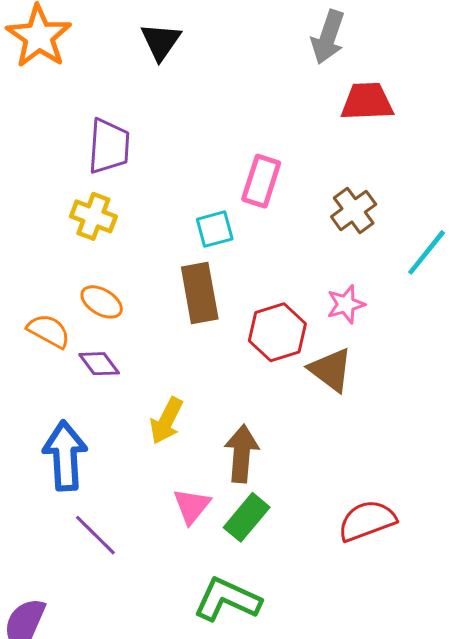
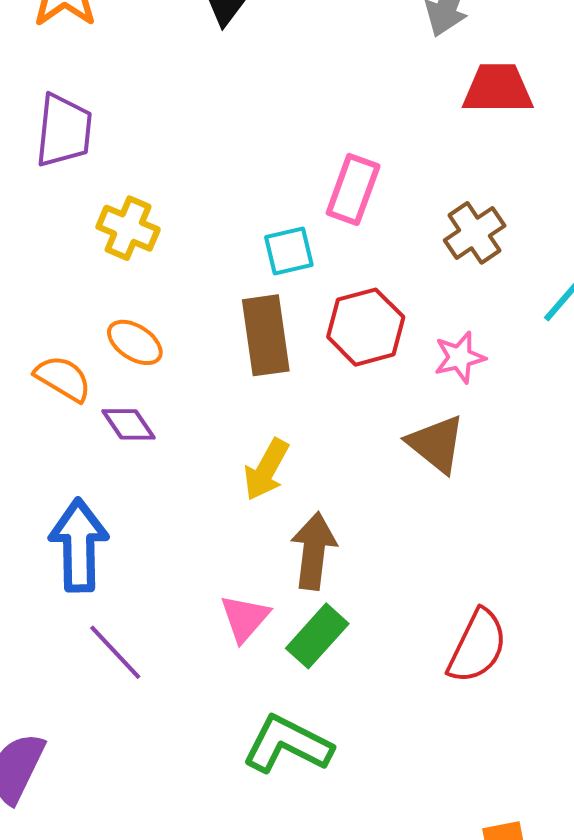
purple trapezoid: (109, 146) -> (64, 131), moved
red hexagon: (277, 332) -> (366, 327), moved
yellow arrow: (166, 421) -> (266, 470), moved
red semicircle: (367, 521) -> (477, 646), turned 134

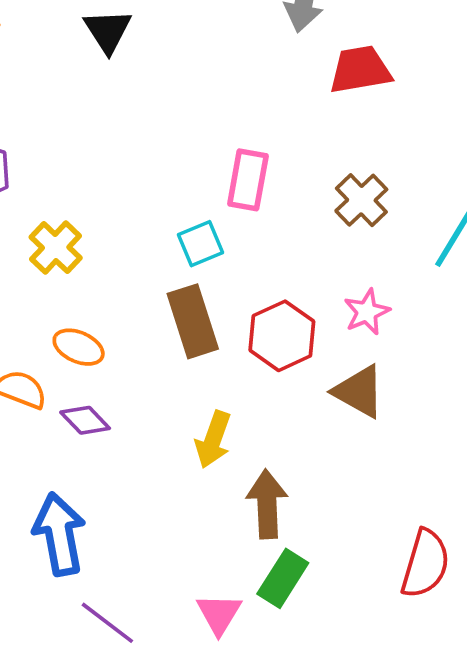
yellow cross: (128, 228) -> (56, 247), turned 30
red hexagon: (366, 327) -> (282, 336), moved
pink triangle: (245, 618) -> (219, 614), moved

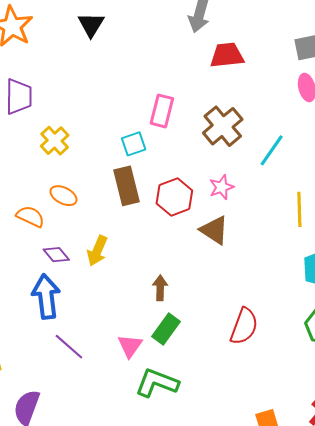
brown cross: (361, 200) -> (223, 126), size x1.4
purple diamond: (85, 420) -> (56, 255), moved
yellow arrow: (213, 440) -> (97, 251), moved
brown arrow: (267, 504) -> (160, 288), size x0.7

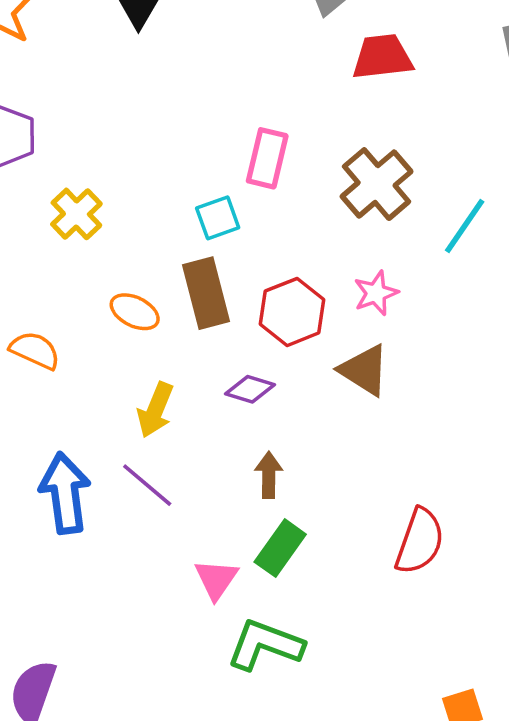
orange ellipse: (63, 196) -> (135, 312), moved
purple diamond: (56, 255) -> (250, 389), moved, turned -32
purple line: (69, 347) -> (147, 485), moved

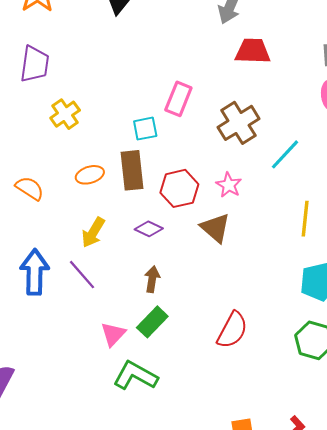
pink star: (376, 293) -> (229, 185), turned -30
orange ellipse: (135, 312) -> (90, 175), turned -52

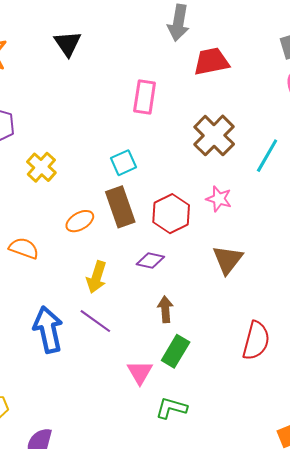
pink rectangle: (178, 99) -> (145, 97), moved
brown triangle: (215, 228) -> (228, 260), moved, turned 40
green L-shape: (135, 376) -> (171, 408), size x0.7

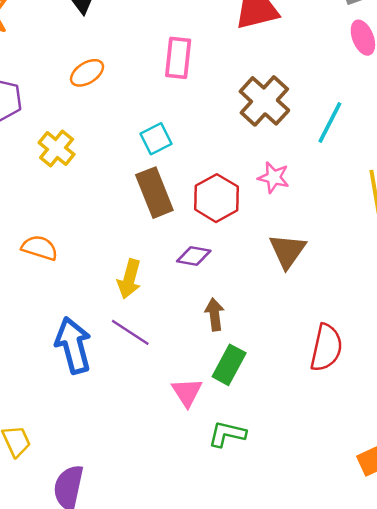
orange ellipse: (80, 221) -> (87, 73), moved

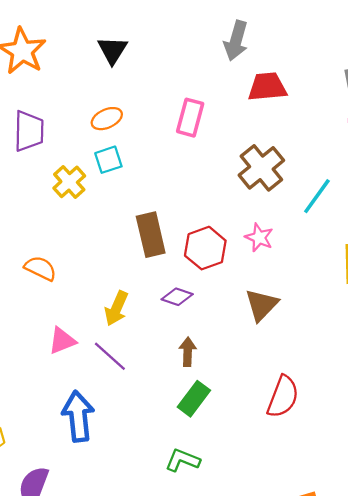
cyan square: (156, 139) -> (108, 160), moved
blue arrow: (73, 345) -> (78, 416), moved
pink triangle: (187, 392) -> (62, 341), moved, turned 32

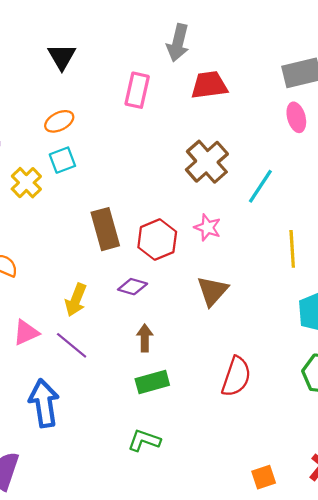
pink rectangle: (190, 118) -> (137, 90), moved
green rectangle: (194, 399) -> (152, 382), turned 40

